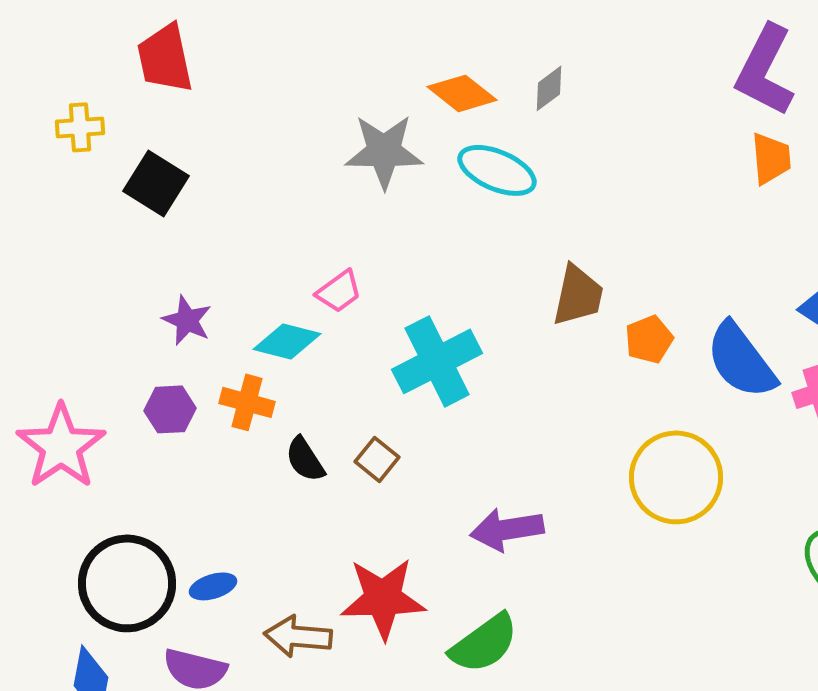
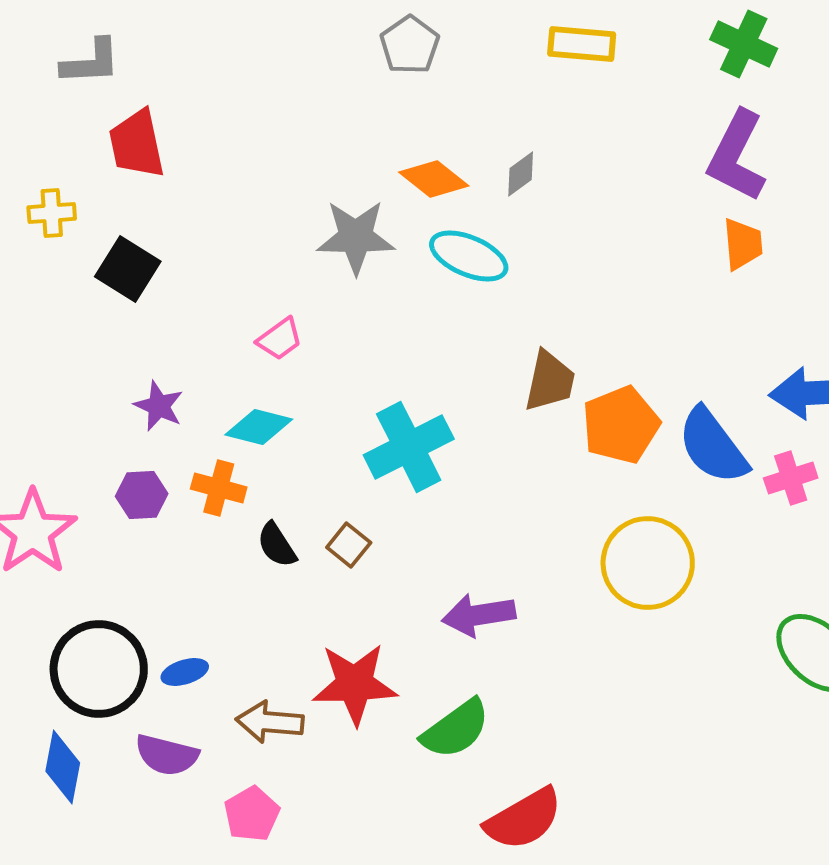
pink trapezoid: (339, 291) -> (280, 339), moved
orange pentagon: (649, 339) -> (621, 425), size x1.6

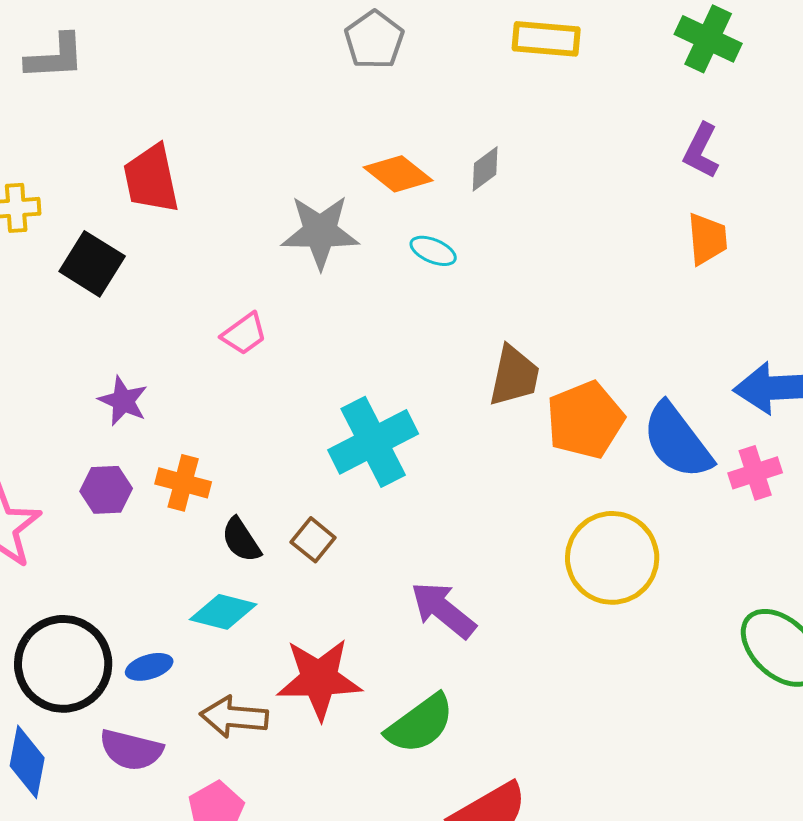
red trapezoid: (137, 144) -> (151, 179), moved
purple L-shape: (737, 156) -> (701, 151), size x0.6
cyan ellipse: (469, 256) -> (433, 251), size x0.6
cyan diamond: (259, 427) -> (223, 612), moved
purple arrow: (479, 615) -> (443, 610), turned 48

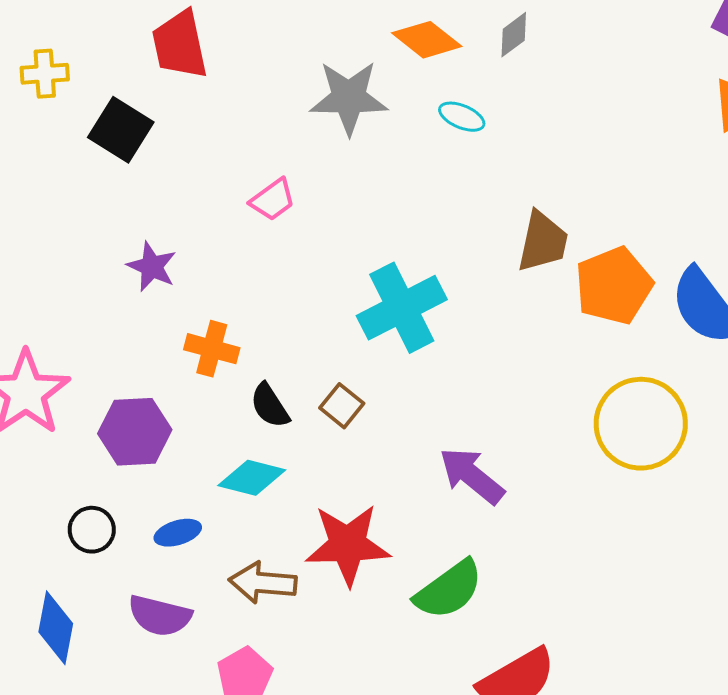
purple hexagon: (106, 490) -> (135, 432), moved, size x1.4
black circle: (63, 664) -> (92, 530), size x0.5

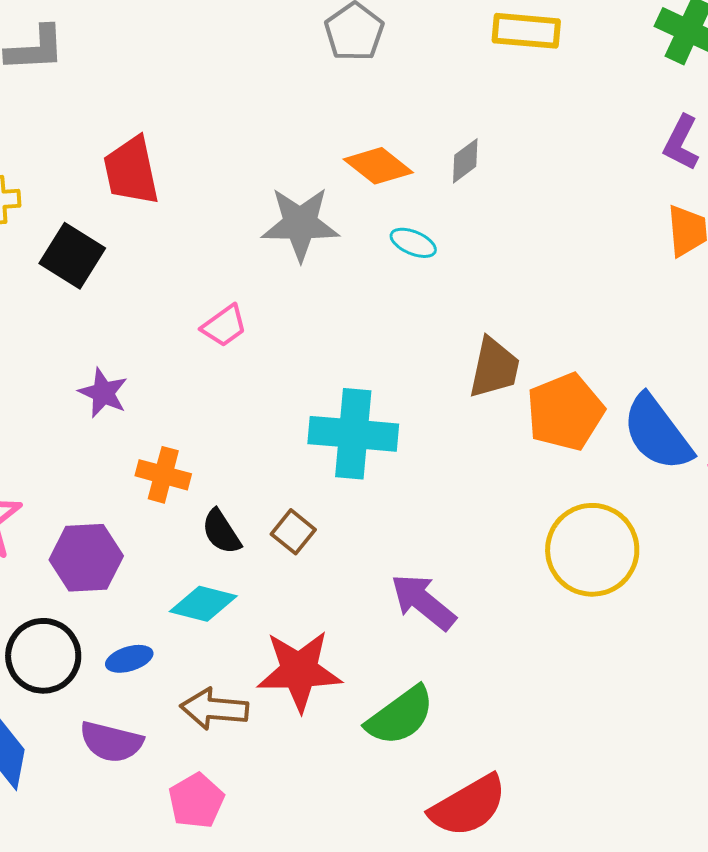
cyan cross: (402, 308) -> (353, 434), turned 32
black circle: (92, 530) -> (43, 656), size x1.6

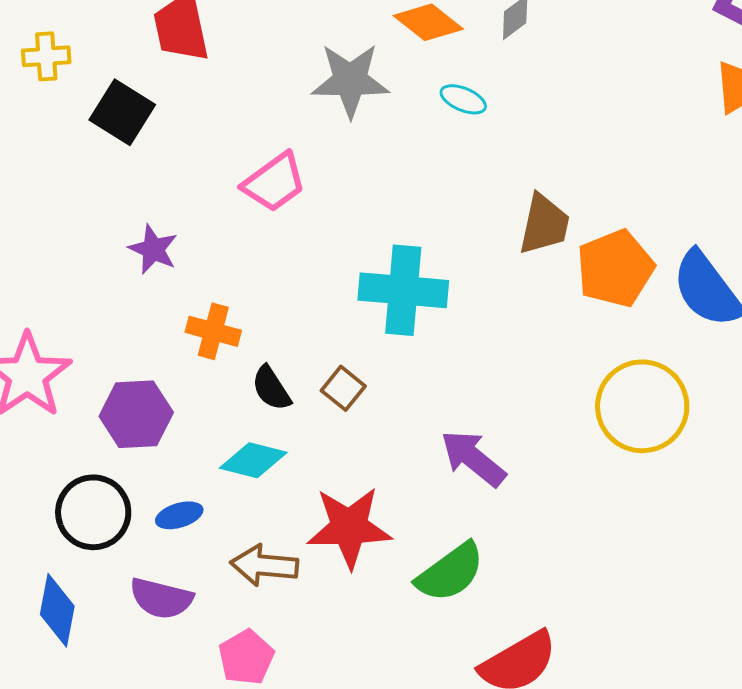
pink trapezoid: (224, 326) -> (274, 182), size x1.4

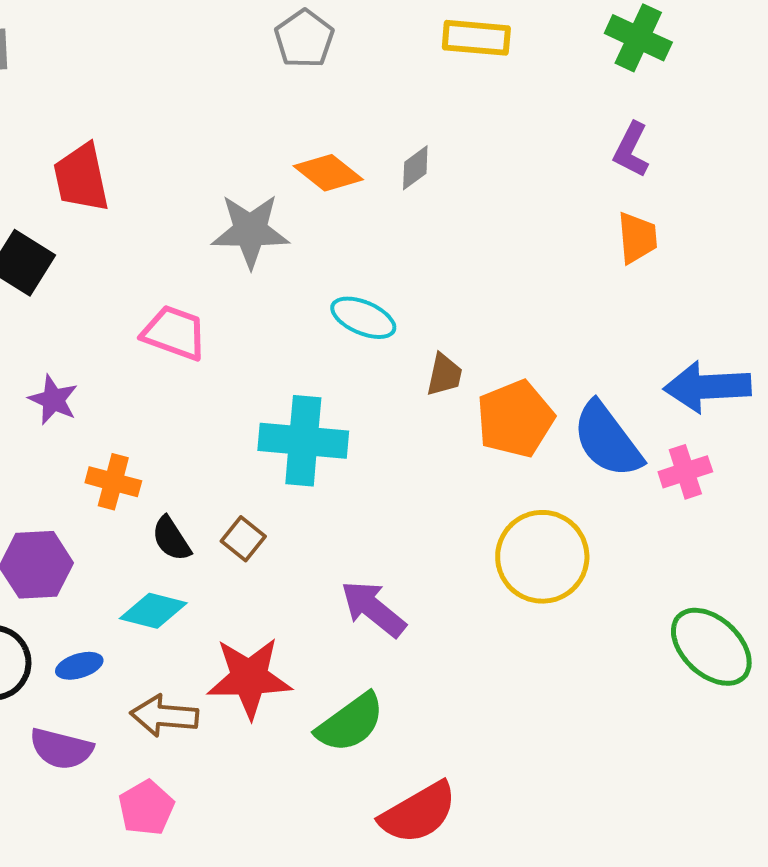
cyan ellipse: (463, 99) -> (363, 318), moved, size x1.4
pink trapezoid: (274, 182) -> (174, 333), turned -124
brown trapezoid: (544, 224) -> (444, 375), size x0.7

